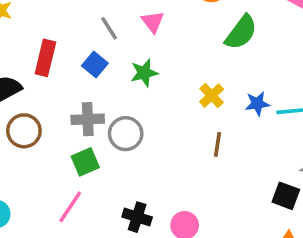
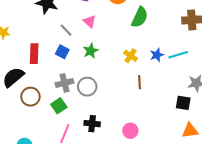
green square: (85, 162) -> (59, 106), moved
black cross: (137, 217) -> (92, 124), moved

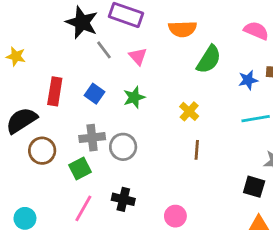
gray line: (66, 30) -> (104, 50), moved
blue star: (157, 55) -> (248, 80), moved

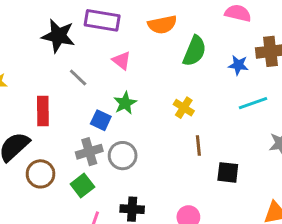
gray line: (104, 50) -> (78, 77), moved
blue star: (248, 80) -> (238, 65), turned 30
blue square: (94, 94) -> (101, 120), moved
black square: (254, 187) -> (228, 172), moved

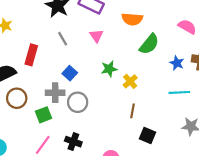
green star: (125, 103) -> (109, 69), moved

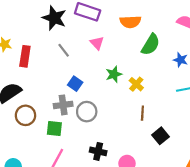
red rectangle: (31, 55) -> (25, 56), moved
green square: (44, 115) -> (54, 128), turned 35
black square: (147, 136) -> (161, 136), turned 35
black cross: (73, 142) -> (98, 151), moved

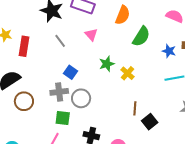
orange semicircle: (130, 22) -> (123, 15), turned -66
brown line: (142, 113) -> (135, 108), moved
green square: (54, 128) -> (63, 118), moved

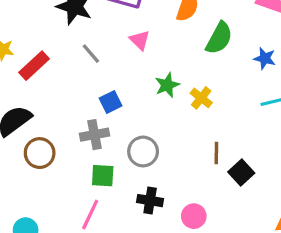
red rectangle: (24, 46) -> (34, 66), turned 42
blue square: (71, 72) -> (111, 102), turned 32
gray circle: (81, 98) -> (143, 152), moved

